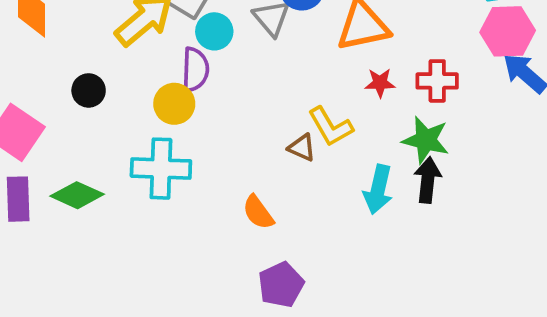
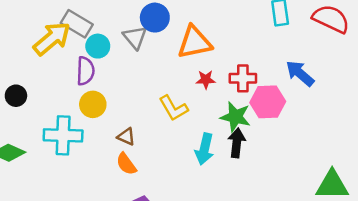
pink hexagon: (508, 31) -> (268, 102), moved
black circle: (89, 90) -> (16, 96), moved
yellow circle: (174, 104) -> (93, 104), moved
brown triangle: (302, 148) -> (126, 137), moved

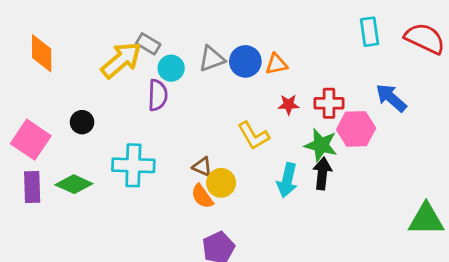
blue circle: (155, 18) -> (245, 61), moved
gray rectangle: (77, 24) -> (148, 44), size x0.7
gray triangle: (135, 37) -> (212, 59), turned 50
orange triangle: (195, 42) -> (276, 64), size x0.6
yellow circle: (93, 104) -> (221, 183), moved

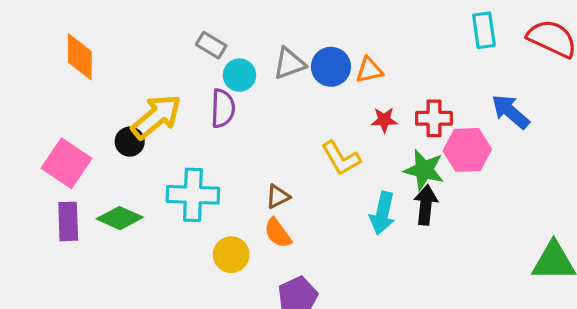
yellow arrow: (121, 60) -> (156, 117), moved
brown triangle: (202, 167) -> (278, 196), turned -50
yellow circle: (221, 183) -> (231, 255), moved

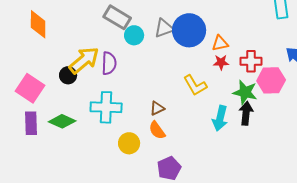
gray rectangle: (211, 45) -> (117, 17), size x1.5
blue circle: (331, 67) -> (189, 30), size x1.4
orange triangle: (369, 70) -> (220, 43), moved
purple semicircle: (223, 108) -> (109, 63), moved

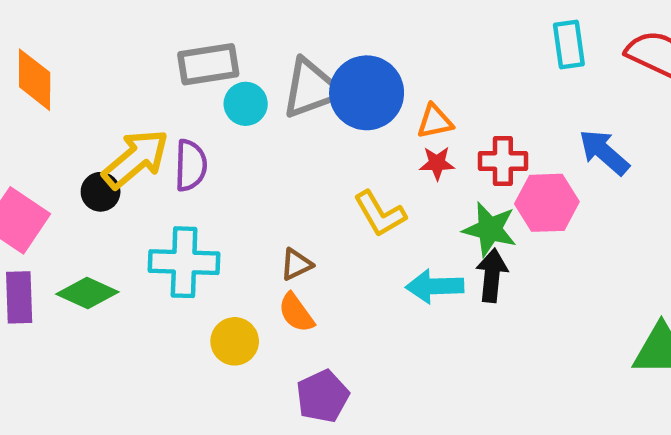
gray rectangle: (117, 17) -> (208, 64), turned -40
gray triangle: (164, 28) -> (312, 88), size x1.4
cyan arrow: (220, 118) -> (435, 286), turned 75

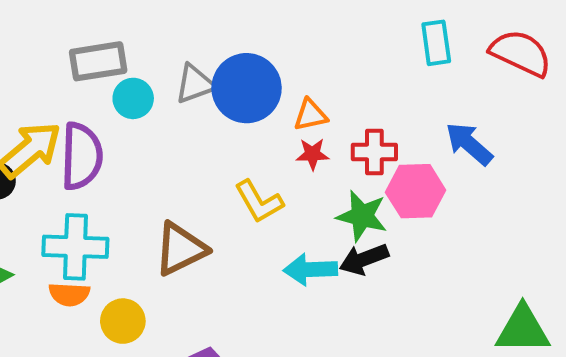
gray triangle: (312, 88) -> (195, 84), size x0.7
purple semicircle: (191, 165) -> (82, 156), size x1.4
brown triangle: (296, 264) -> (181, 249), size x1.8
black arrow: (492, 275) -> (364, 259), turned -117
orange semicircle: (296, 313) -> (69, 294), moved, turned -51

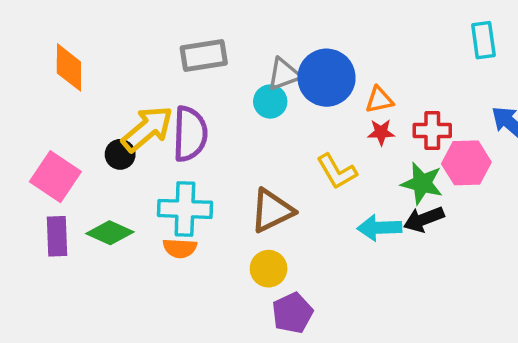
cyan circle: (133, 98) -> (270, 102), moved
yellow circle: (123, 321) -> (269, 269), moved

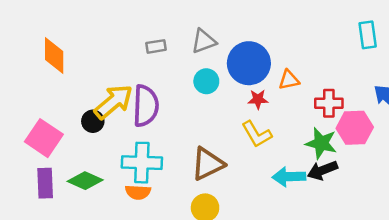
gray rectangle: (204, 55) -> (156, 46), size x0.6
gray triangle: (284, 74) -> (204, 41), moved
red star: (381, 132) -> (258, 99), moved

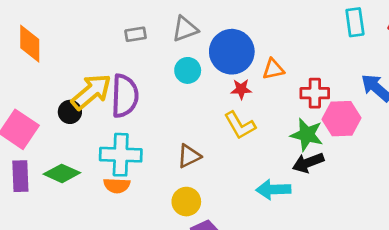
brown triangle: (208, 164) -> (189, 156), size x0.7
cyan arrow: (289, 177) -> (273, 190), moved

